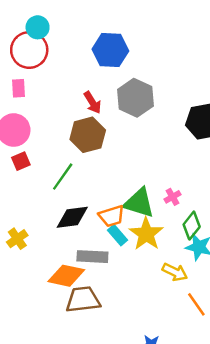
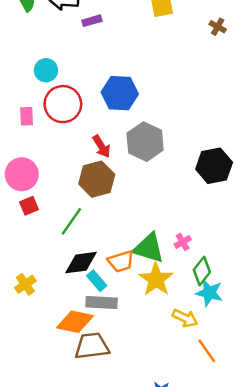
red circle: (29, 50) -> (63, 104), moved
pink rectangle: (18, 88) -> (27, 116), moved
cyan rectangle: (118, 235) -> (97, 281), moved

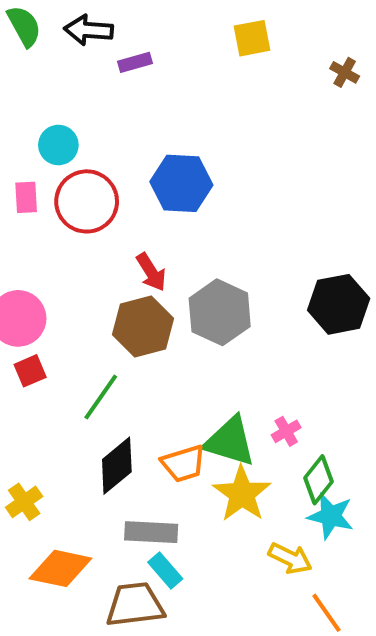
pink rectangle: (27, 116) -> (26, 197), moved
gray hexagon: (145, 142) -> (220, 312), moved
black diamond: (81, 263) -> (117, 466), turned -32
cyan rectangle: (97, 281) -> (165, 570), moved
orange diamond: (75, 322) -> (60, 568), moved

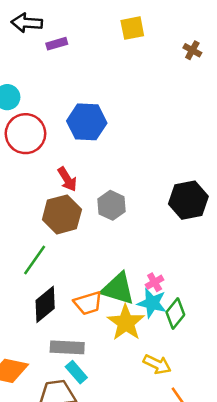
gray hexagon: (220, 312) -> (112, 205), size x0.7
cyan star: (331, 516) -> (152, 303), moved

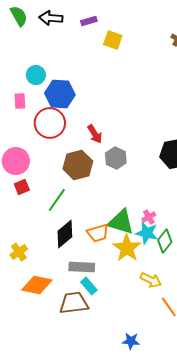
yellow square: (132, 28) -> (113, 40), moved, turned 30
purple rectangle: (57, 44) -> (89, 21), moved
blue hexagon: (87, 122) -> (60, 94), moved
red circle: (25, 134) -> (50, 123), moved
red arrow: (67, 179) -> (95, 134), moved

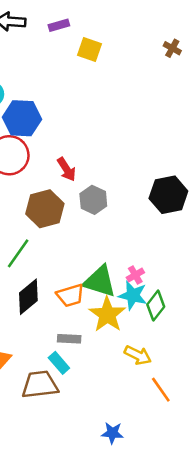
gray rectangle: (82, 267) -> (69, 339), moved, size x0.7

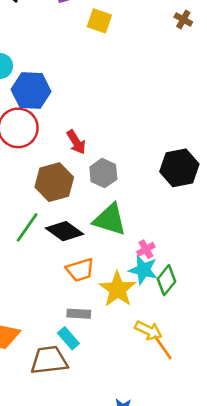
green triangle: (100, 281) -> (110, 220), moved
black diamond: (28, 297) -> (65, 231), moved, turned 75
orange line: (161, 390) -> (163, 347), moved

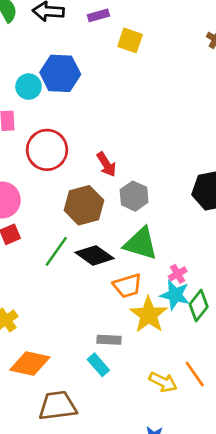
blue hexagon: (31, 90) -> (60, 73), moved
orange trapezoid: (80, 270) -> (127, 286), moved
yellow arrow: (148, 331) -> (163, 382), moved
brown trapezoid: (49, 360) -> (58, 406), moved

